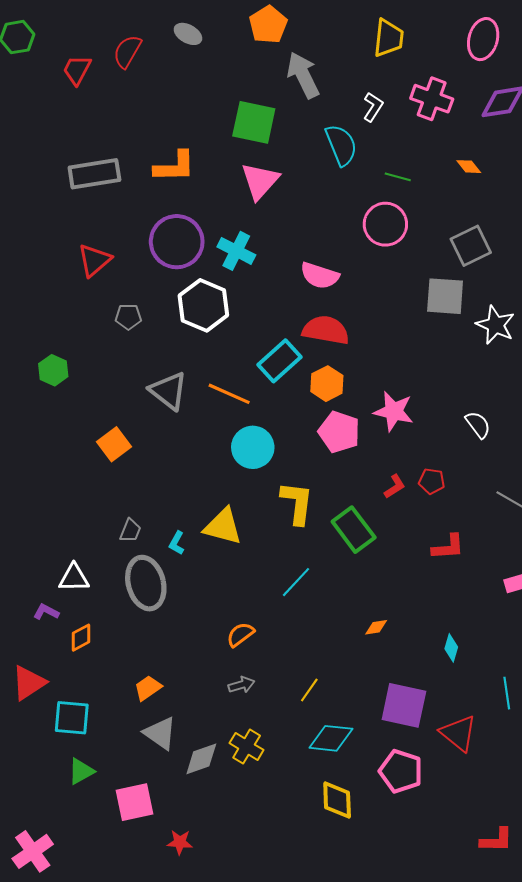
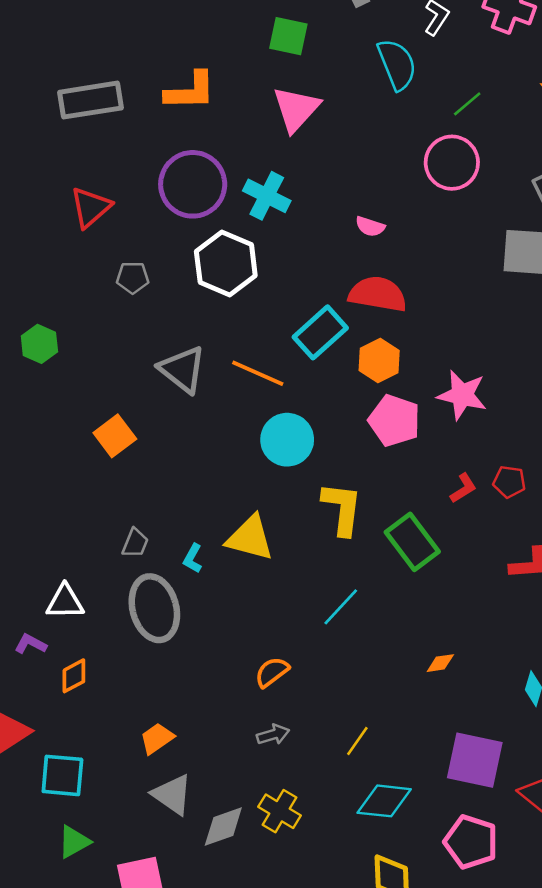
green square: (254, 122) -> (288, 36), size x0.7
green line: (398, 177) -> (467, 104), turned -55
pink semicircle: (320, 276) -> (370, 226), size x0.6

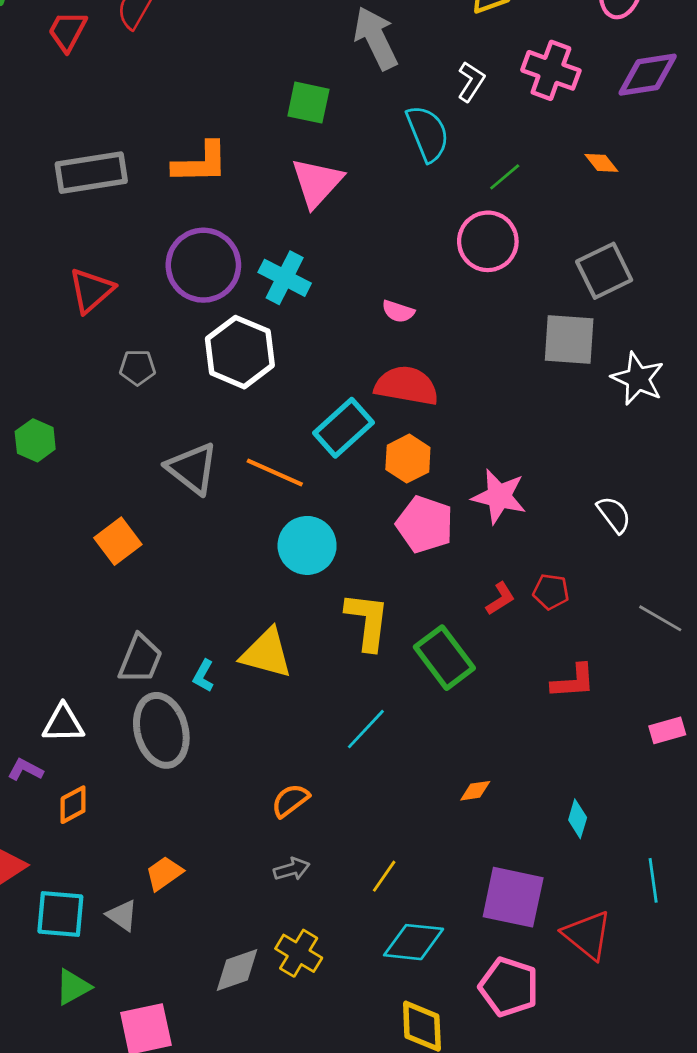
gray trapezoid: (135, 543) -> (140, 659), size x1.5
gray triangle: (172, 795) -> (122, 915), moved, size x0.7

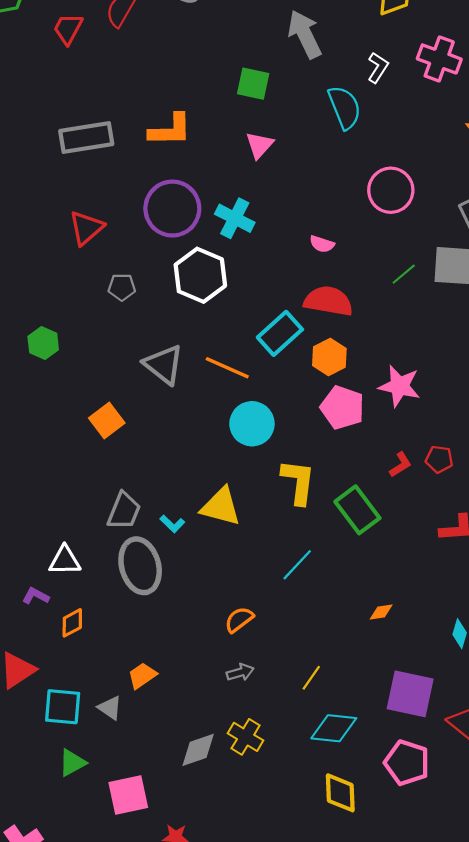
green line: (505, 177) -> (404, 274), moved
pink triangle: (317, 182) -> (260, 145), size x0.7
cyan L-shape: (203, 676) -> (172, 524), turned -75

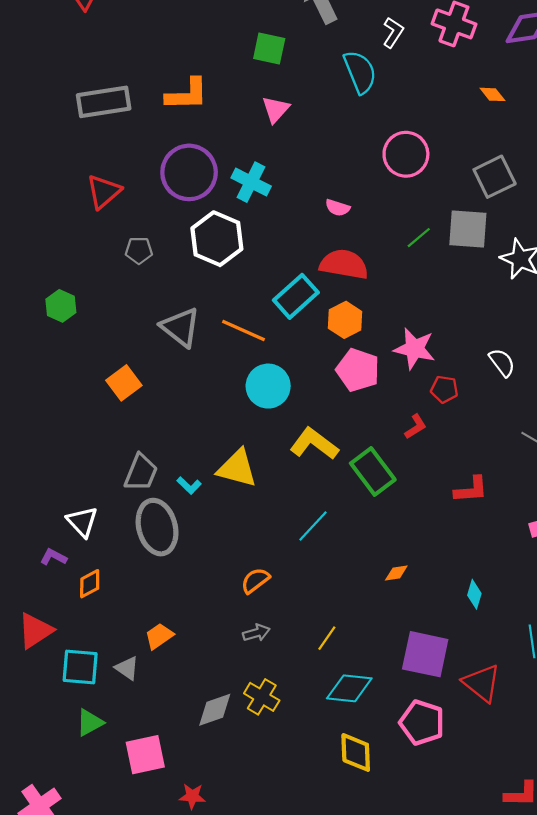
red pentagon: (439, 459) -> (444, 389), moved
yellow L-shape: (298, 482) -> (314, 444), turned -60
white triangle: (65, 560) -> (82, 522), turned 48

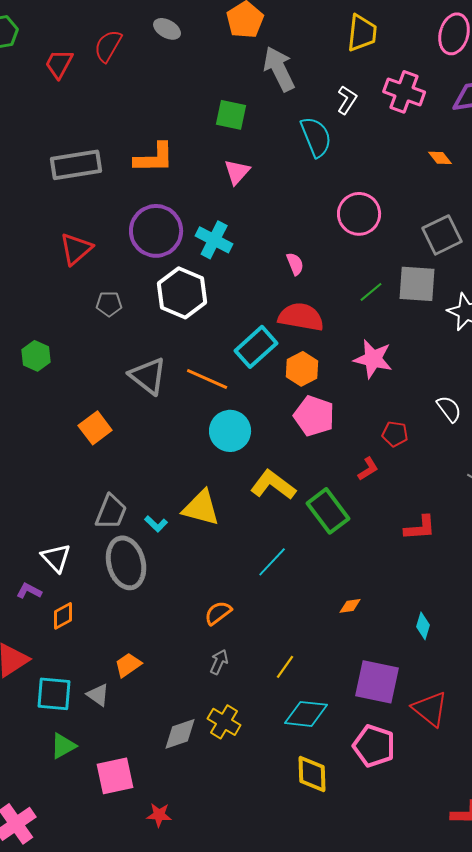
pink semicircle: (338, 208) -> (295, 264), turned -130
pink star: (414, 349) -> (373, 359), moved
gray arrow: (256, 633) -> (219, 662), turned -50

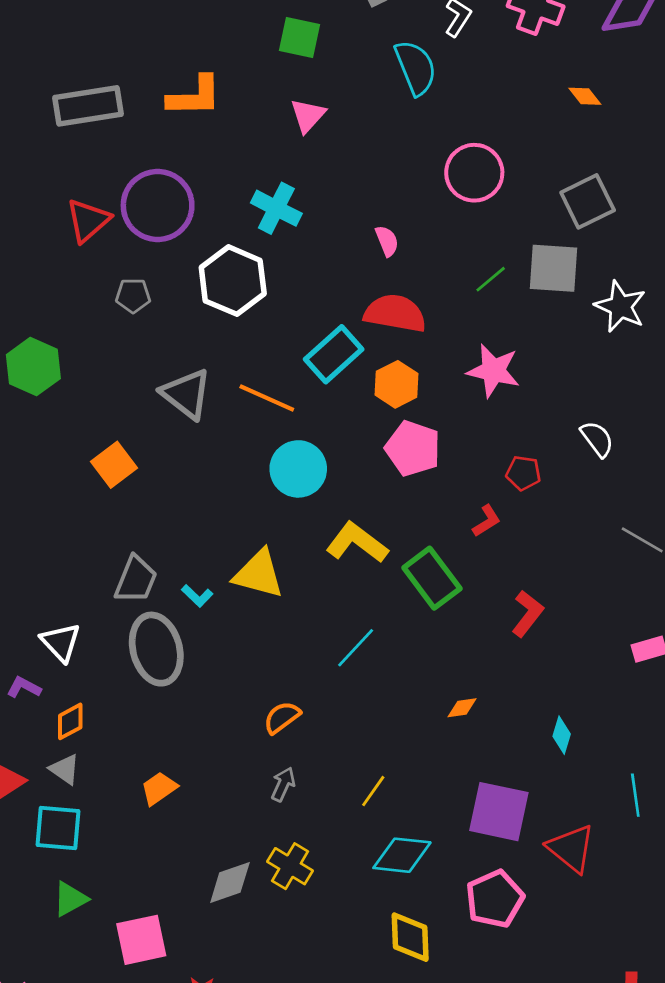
purple circle: (156, 231) -> (158, 205), moved
green hexagon: (36, 356) -> (33, 367), size x1.4
red L-shape: (420, 528) -> (528, 614), moved, turned -48
gray triangle: (98, 695) -> (65, 769), moved
pink pentagon: (374, 746) -> (495, 899), turned 30

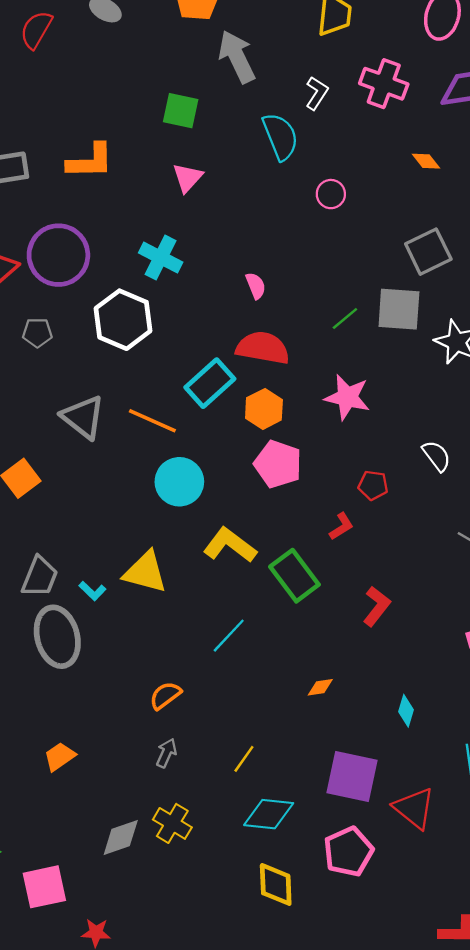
pink circle: (474, 173) -> (331, 194), moved, size x0.6

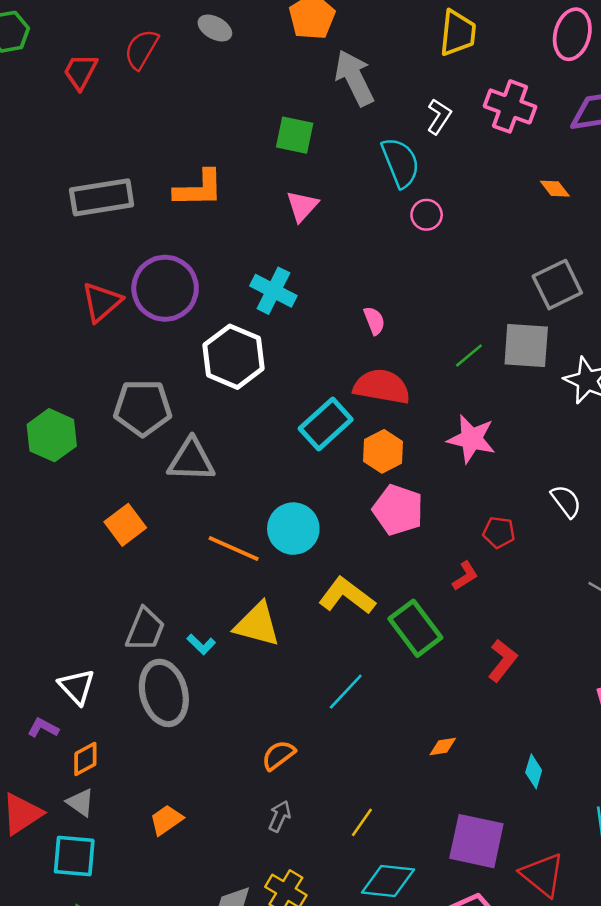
pink circle: (331, 194) -> (427, 215), moved
gray pentagon: (37, 333) -> (143, 408), moved, size x1.8
gray triangle: (83, 417) -> (191, 460), turned -36
orange line: (152, 421) -> (234, 548), moved

